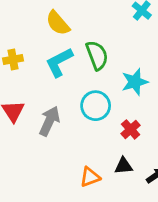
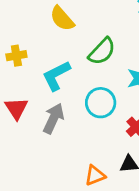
green semicircle: (97, 55) -> (102, 51), turned 64
cyan L-shape: (59, 62) -> (56, 76), moved

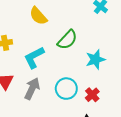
cyan circle: (101, 103) -> (66, 89), moved

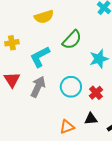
yellow semicircle: (38, 16) -> (44, 17), turned -66

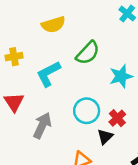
gray arrow: (38, 87) -> (42, 126), moved
black triangle: (91, 119) -> (105, 137), moved, turned -40

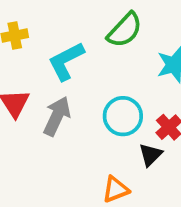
gray arrow: (42, 126) -> (57, 116), moved

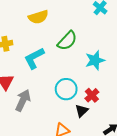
gray arrow: (57, 116) -> (23, 100), moved

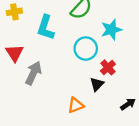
cyan L-shape: (34, 58) -> (46, 27), turned -45
cyan circle: (66, 89) -> (86, 49), moved

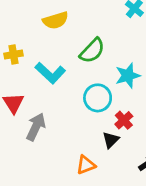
cyan L-shape: (46, 27) -> (50, 73), turned -65

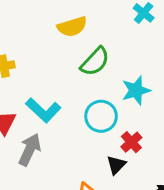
yellow semicircle: (56, 20) -> (72, 27), moved
cyan L-shape: (50, 73) -> (43, 110), moved

